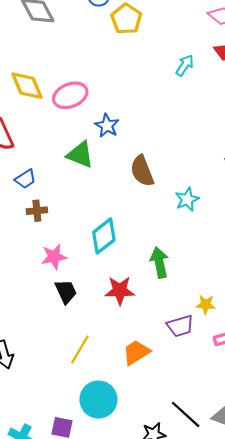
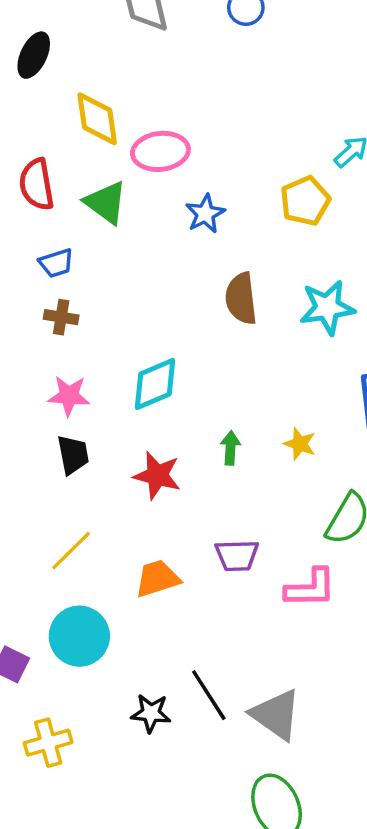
yellow pentagon: (126, 19) -> (305, 201), moved
green triangle: (80, 155) -> (106, 203), moved
cyan star: (187, 199) -> (327, 308), moved, size x1.4
green arrow: (159, 262) -> (230, 448), size x0.7
yellow star: (206, 305) -> (300, 444), moved

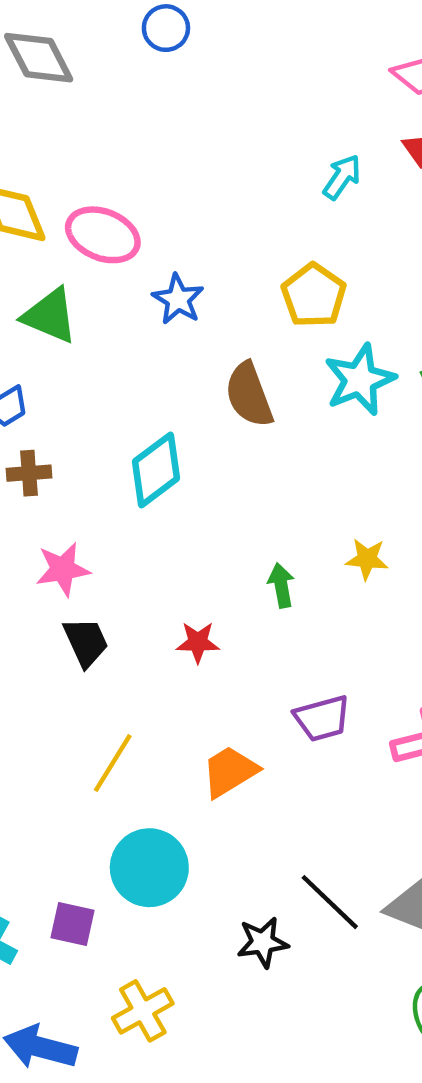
pink ellipse: (160, 151) -> (103, 235), turned 42
yellow pentagon: (305, 201) -> (314, 295), moved
cyan diamond: (155, 384) -> (156, 470), moved
red star: (157, 475) -> (198, 642), size x0.7

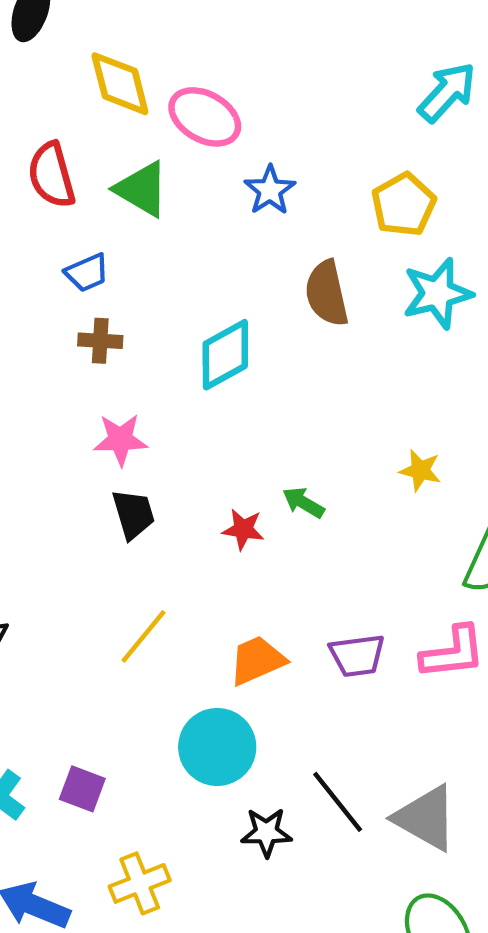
cyan arrow: (342, 177) -> (447, 92), size x1.4
green arrow: (281, 585) -> (303, 503), moved, turned -57
purple trapezoid: (322, 718) -> (357, 655), moved
cyan circle: (149, 868) -> (217, 747), moved

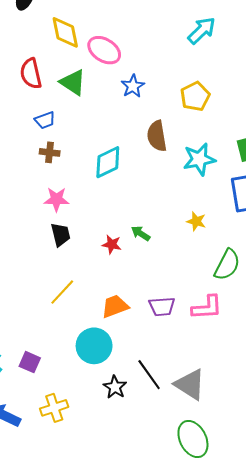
cyan arrow: (447, 92) -> (202, 31), moved
cyan star: (437, 293) -> (199, 159), moved
black star: (266, 832) -> (115, 387), turned 30

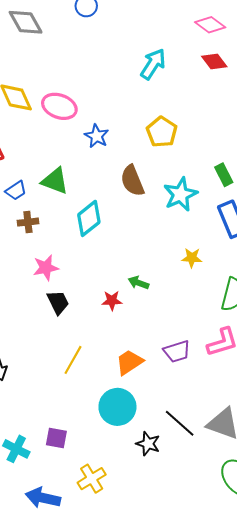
green triangle: (73, 82) -> (55, 181), moved

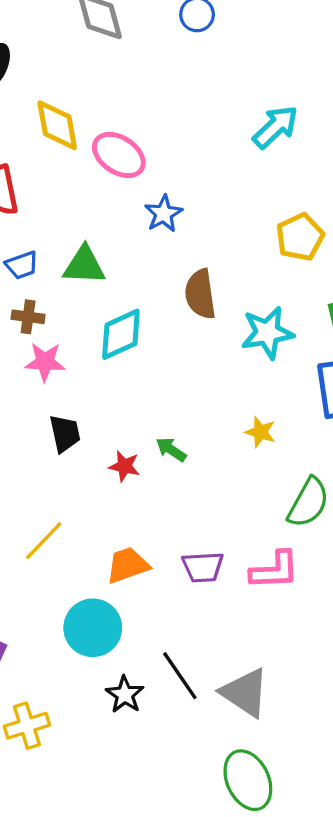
yellow pentagon: (162, 132) -> (300, 237), moved
green triangle: (55, 181) -> (84, 265), turned -32
pink star: (46, 268) -> (45, 362), moved
black trapezoid: (58, 302) -> (65, 433), moved

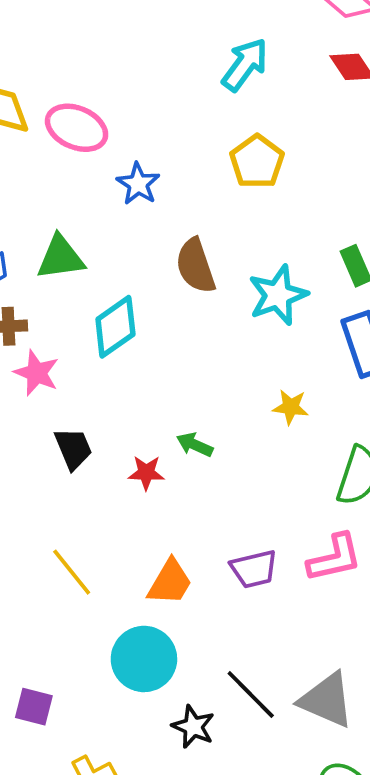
yellow pentagon: (300, 237) -> (257, 162), moved
pink star: (45, 362) -> (37, 373), turned 30
yellow line: (44, 541) -> (72, 572), turned -72
orange trapezoid: (127, 565) -> (170, 582), turned 150

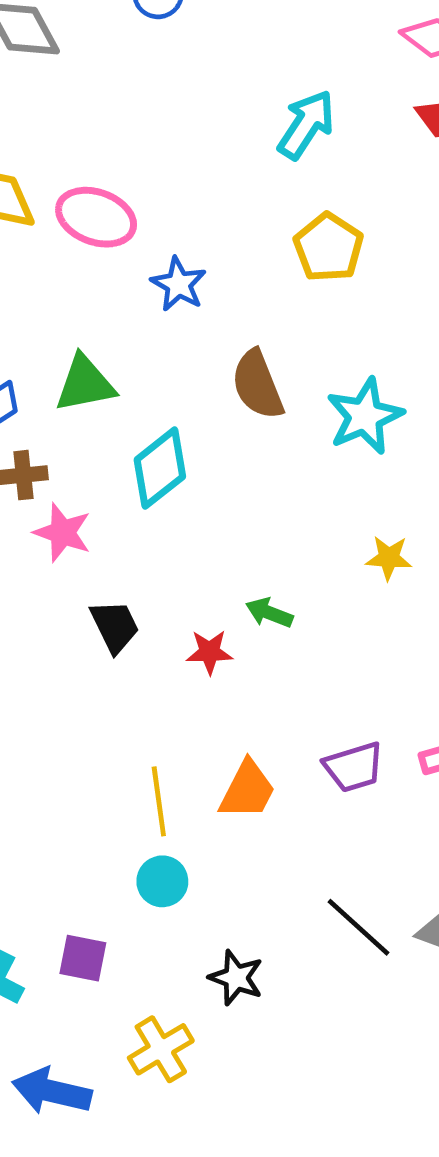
yellow line: (72, 572) -> (159, 801), moved, turned 34
cyan circle: (144, 659) -> (162, 881), moved, size x0.6
black star: (193, 727) -> (236, 978), moved

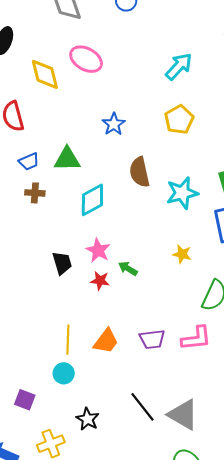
pink ellipse: (96, 217) -> (86, 59), moved
pink star: (63, 533) -> (98, 250), moved

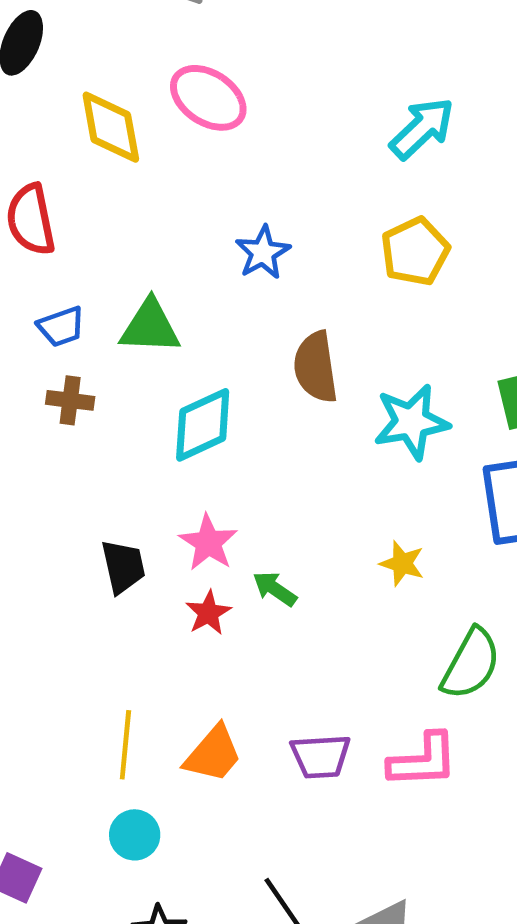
red star: (100, 281) -> (208, 613), turned 30
cyan circle: (64, 373) -> (135, 835), moved

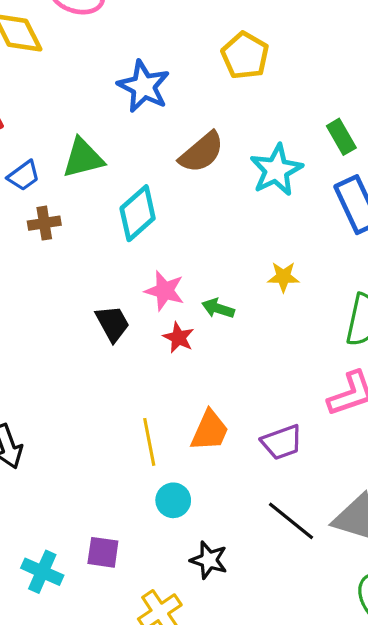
blue star: (263, 253) -> (144, 86), size x1.4
brown semicircle: (316, 367) -> (202, 152), turned -105
yellow star: (402, 563) -> (283, 277), moved
purple trapezoid: (321, 756) -> (282, 442), moved

